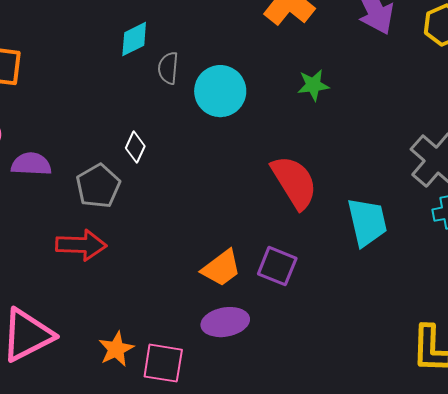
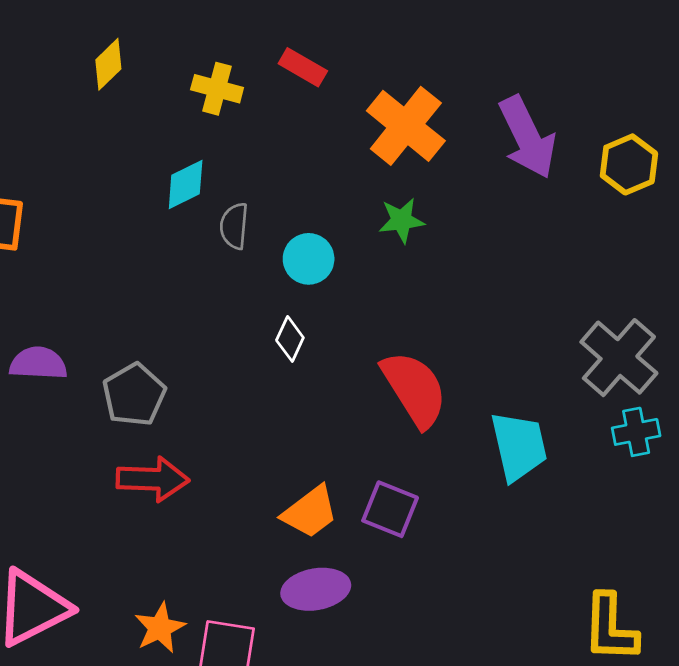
green star: (313, 85) -> (402, 220), moved
cyan circle: (220, 91) -> (309, 259), size x0.7
white diamond: (135, 147) -> (290, 339), moved
red arrow: (81, 245) -> (153, 479), moved

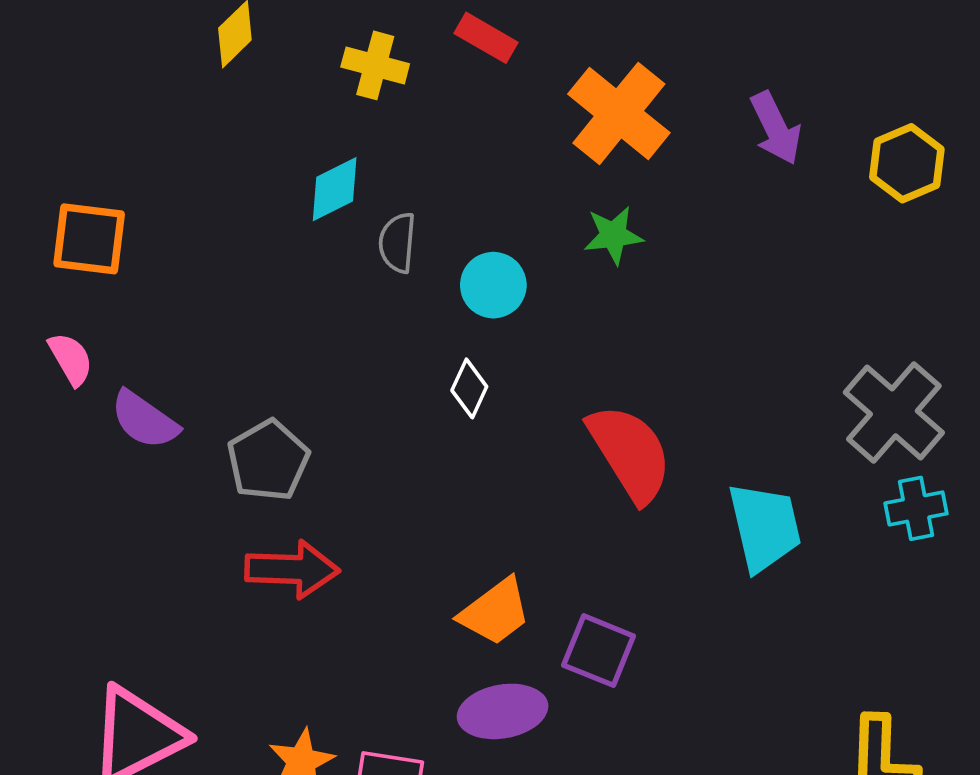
purple arrow: (527, 137) -> (776, 128), size x0.7
purple semicircle: (38, 363) -> (145, 420), turned -148
purple square: (390, 509) -> (599, 651), moved

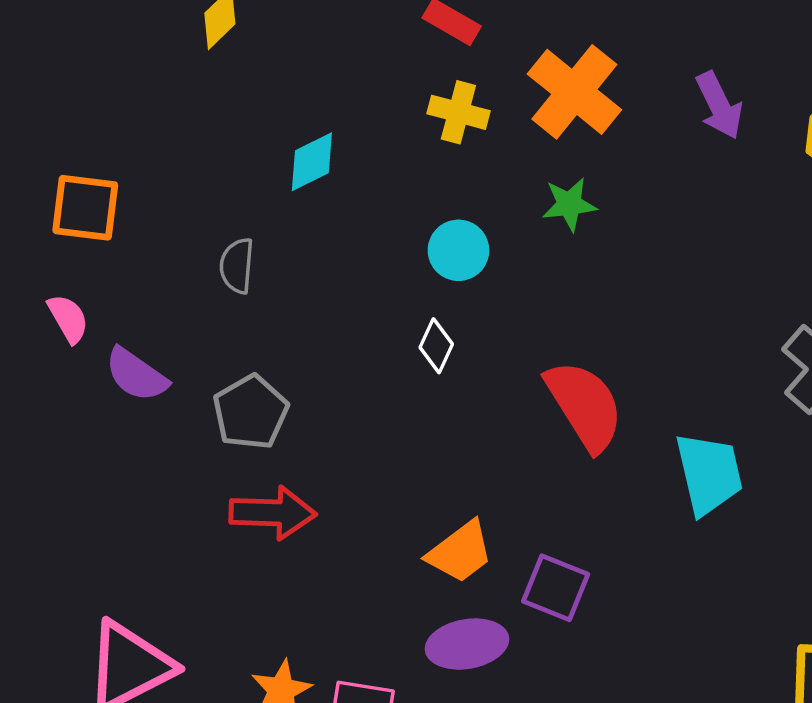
yellow cross: (375, 65) -> (458, 112), moved
gray semicircle: (397, 243) -> (237, 266), moved

